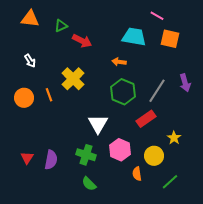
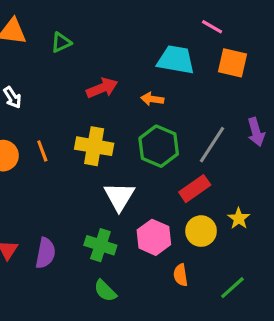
red arrow: (82, 41) -> (102, 88), moved, turned -48
yellow cross: (73, 79) -> (94, 146), moved, turned -35
yellow circle: (154, 156) -> (201, 231), moved

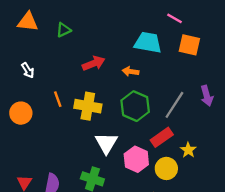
orange line: (42, 151) -> (58, 99), moved
yellow star: (239, 218) -> (188, 150), moved
pink hexagon: (154, 237) -> (136, 159), moved

